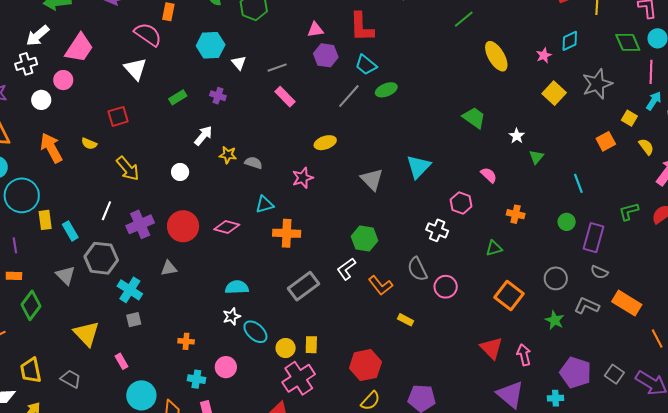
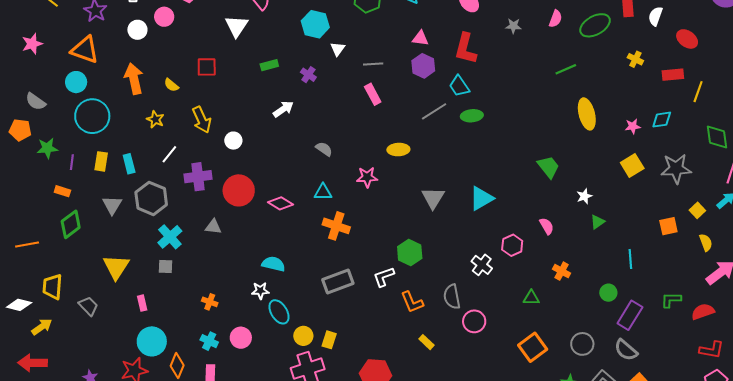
yellow star: (228, 155) -> (155, 119), moved
white circle: (180, 172) -> (233, 141), moved
yellow rectangle: (45, 220) -> (101, 161), moved
gray semicircle: (599, 272) -> (626, 350), size x1.4

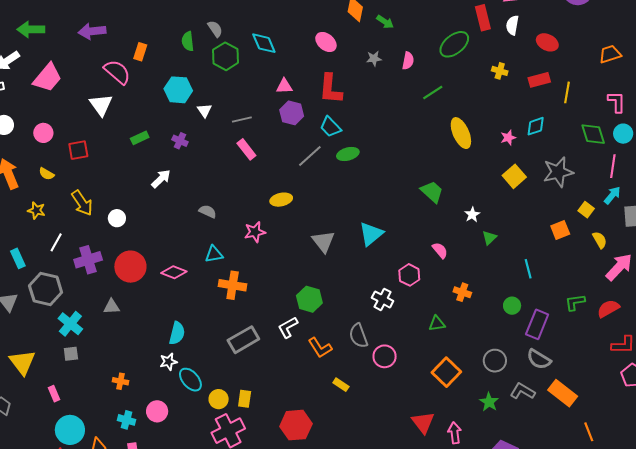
pink circle: (164, 17) -> (43, 133), moved
pink semicircle: (556, 19) -> (408, 61), moved
cyan semicircle: (273, 264) -> (177, 333), turned 100

